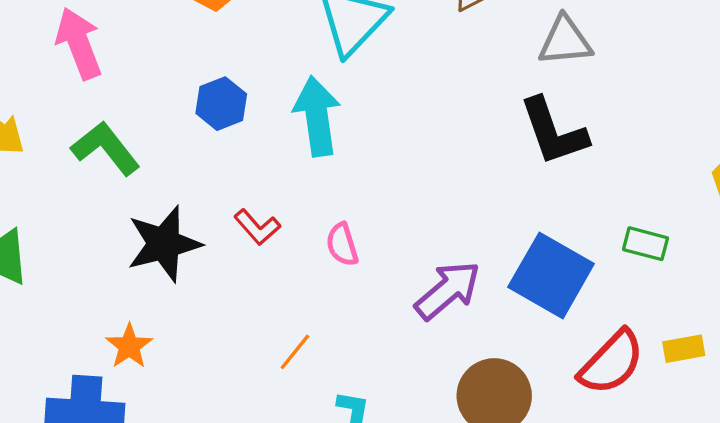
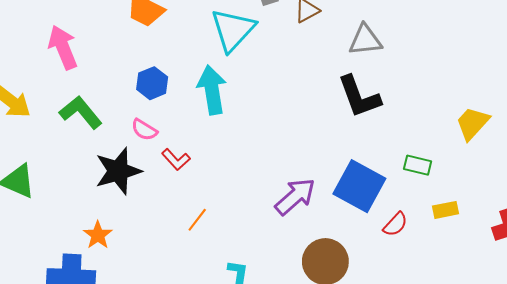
pink semicircle: (342, 245) -> (144, 130), moved, turned -40
yellow rectangle: (684, 349) -> (446, 210), moved
orange line: (295, 352) -> (197, 220), moved
red semicircle: (611, 362) -> (395, 224), moved, size x0.6

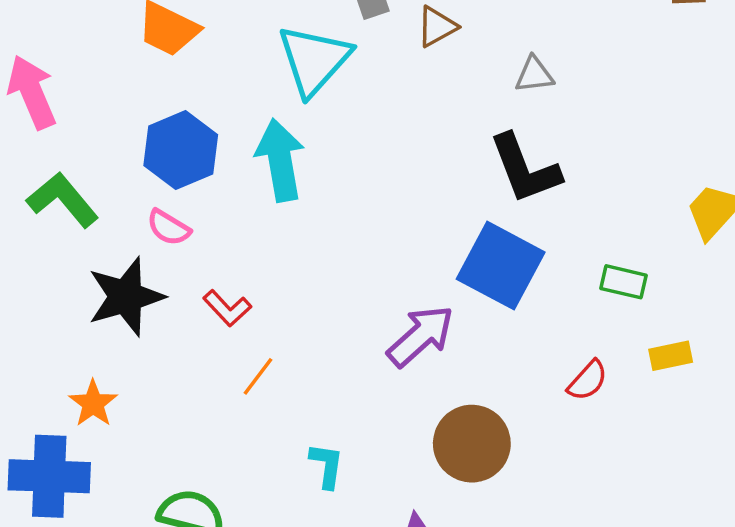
gray triangle: (365, 40) -> (534, 75), size x0.7
blue hexagon: (152, 83) -> (181, 150), size x1.4
red L-shape: (176, 159) -> (227, 308), moved
blue square: (359, 186) -> (501, 266), moved

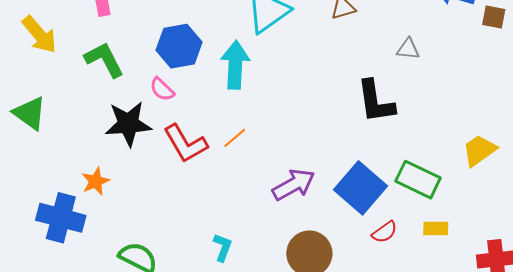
gray triangle: (534, 75) -> (408, 49), moved
blue square: (501, 266) -> (361, 188), moved
green rectangle: (623, 282) -> (418, 180), size x1.6
red L-shape: (227, 308) -> (185, 144), size x1.6
orange line: (258, 376) -> (235, 138), moved

